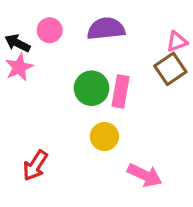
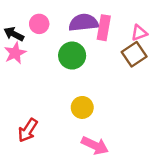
green circle: (92, 88) -> (72, 56), moved
pink rectangle: (121, 91) -> (104, 28), moved
pink arrow: (145, 175) -> (95, 145), moved

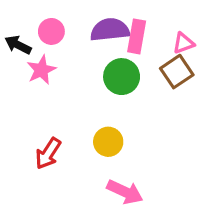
pink star: (15, 53) -> (41, 70), moved
green circle: (72, 56) -> (122, 77), moved
red arrow: (28, 130) -> (48, 153), moved

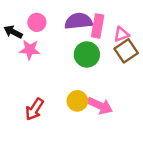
pink triangle: (183, 43) -> (121, 34), moved
pink star: (41, 70) -> (30, 50), turned 30
pink arrow: (125, 192) -> (100, 106), moved

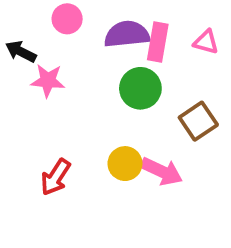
pink circle: (37, 22) -> (67, 19), moved
pink triangle: (121, 34) -> (206, 42), moved, turned 35
brown square: (126, 51) -> (198, 121), moved

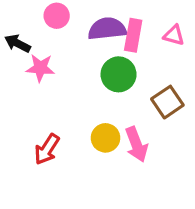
pink arrow: (162, 171) -> (136, 144), turned 44

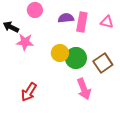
purple semicircle: (107, 29) -> (66, 18), size x0.7
green circle: (119, 74) -> (76, 58), moved
yellow circle: (105, 138) -> (60, 53), moved

